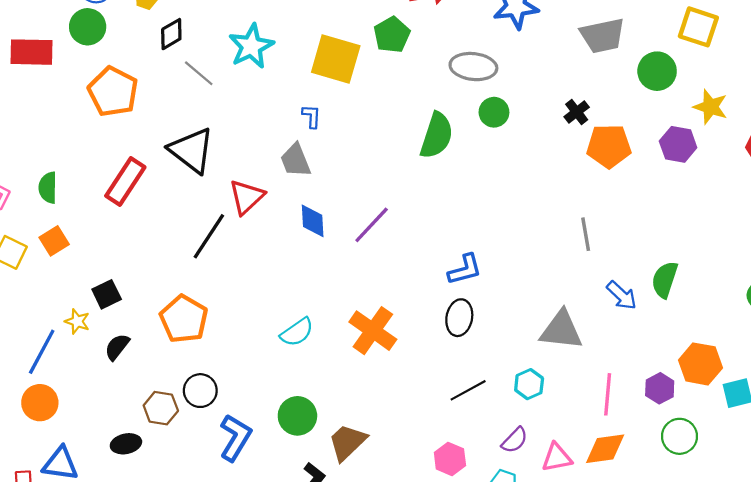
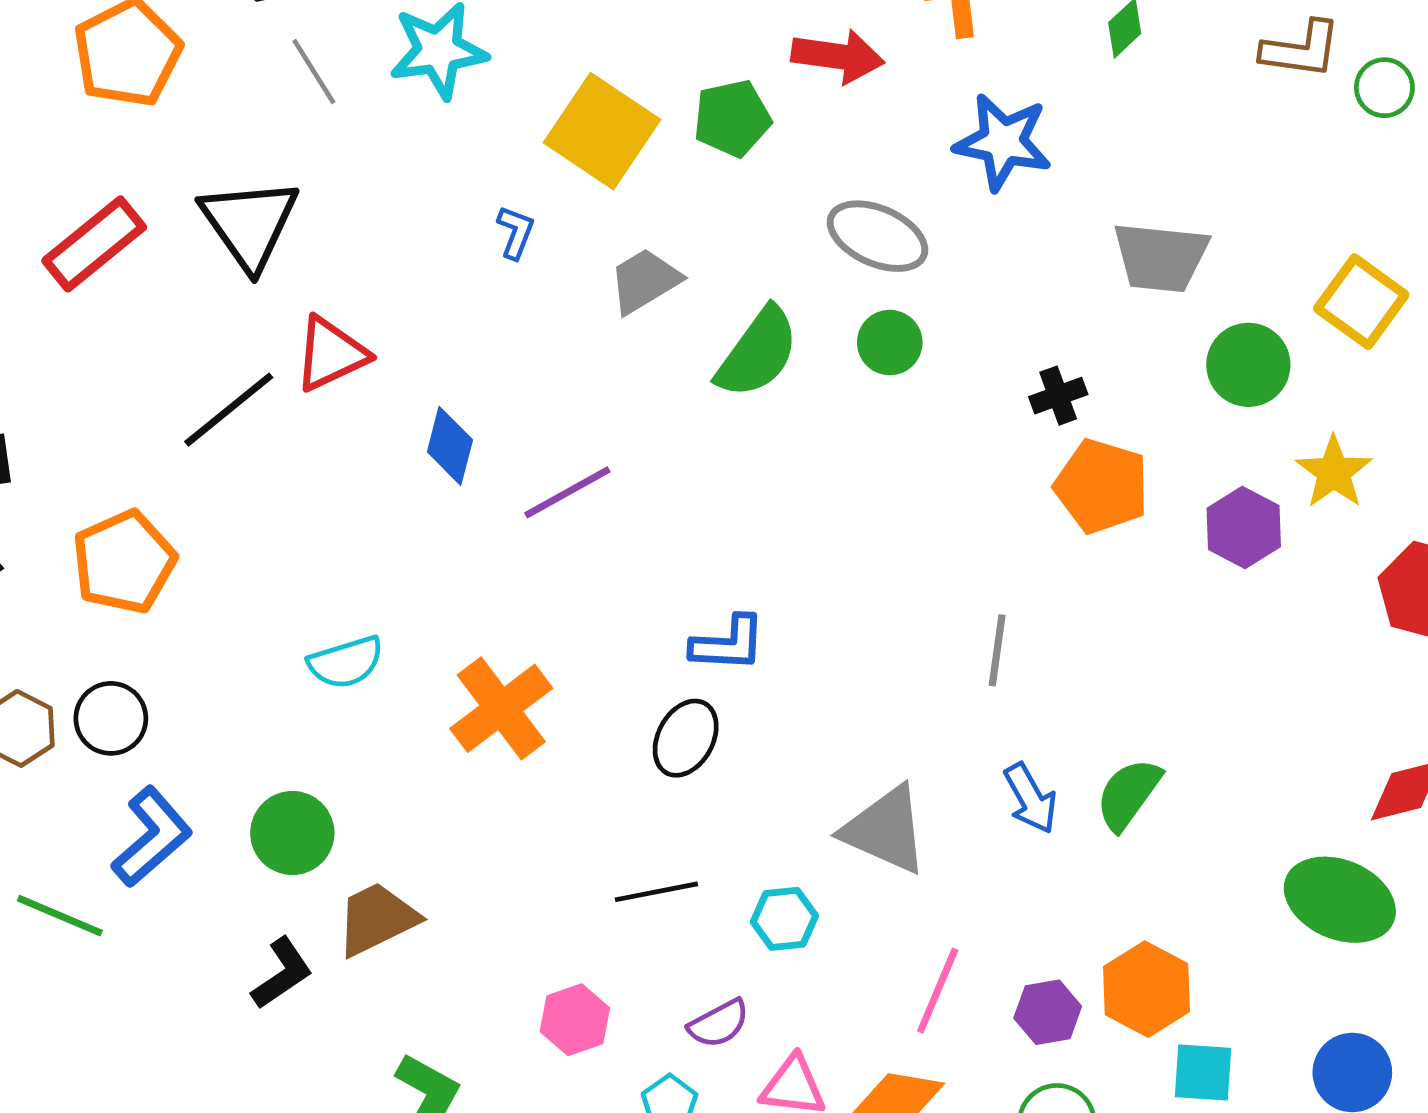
gray trapezoid: (296, 160) -> (645, 281), moved, turned 63

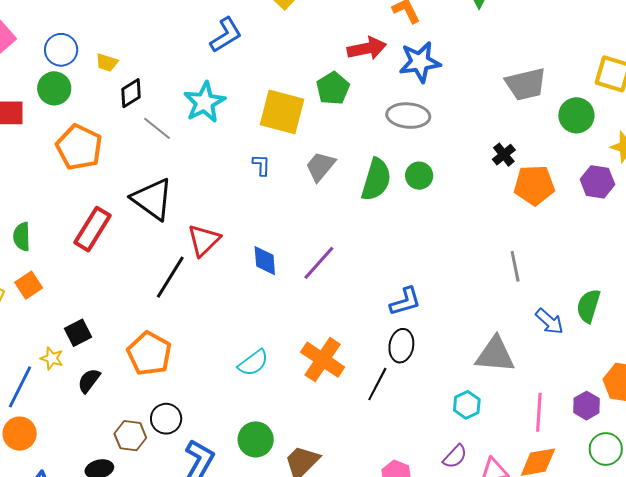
blue star: (1003, 142) -> (420, 62), moved
green circle: (890, 343) -> (419, 176), moved
black line: (656, 892) -> (377, 384), moved, turned -32

